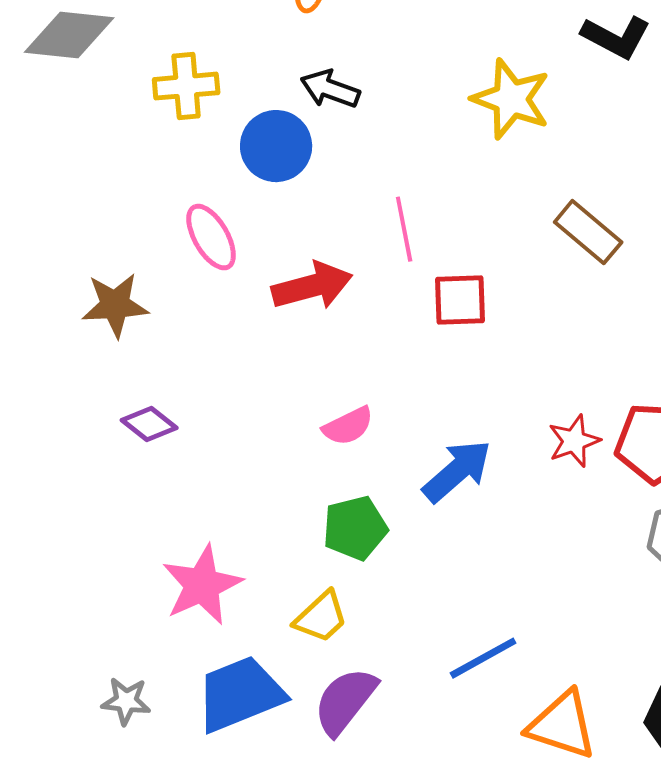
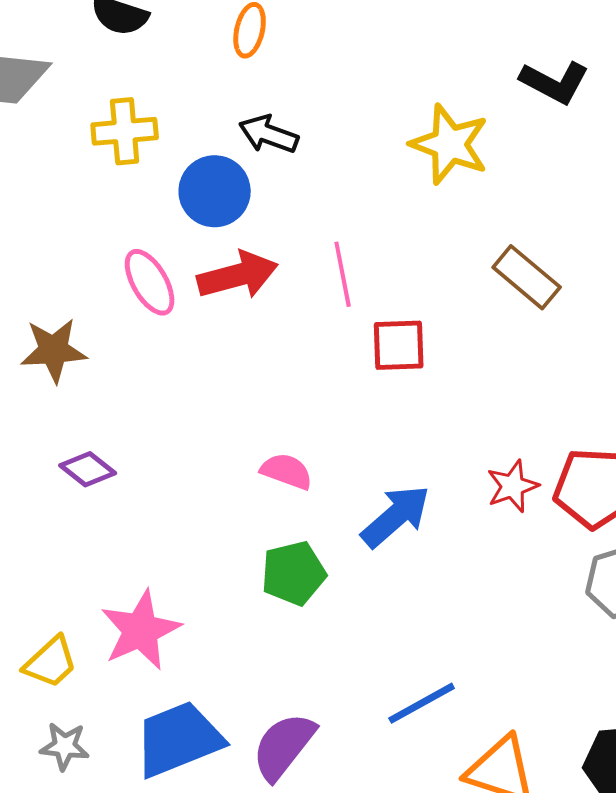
red arrow: (312, 286) -> (238, 275), moved
pink semicircle: (348, 426) -> (287, 471), turned -134
yellow trapezoid: (321, 617) -> (51, 662), moved

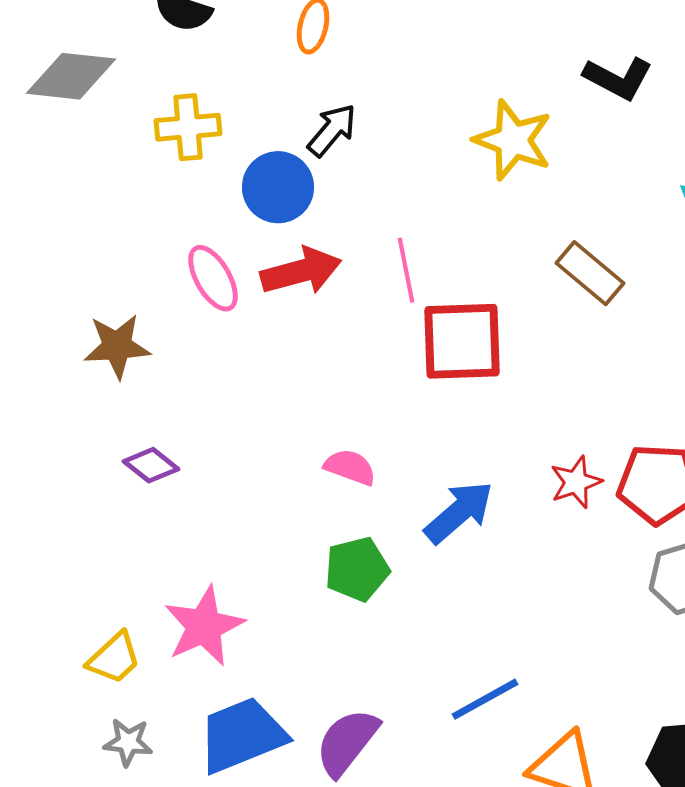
black arrow: (269, 134) -> (332, 130), turned 110
red square: (399, 345) -> (462, 341), size x1.5

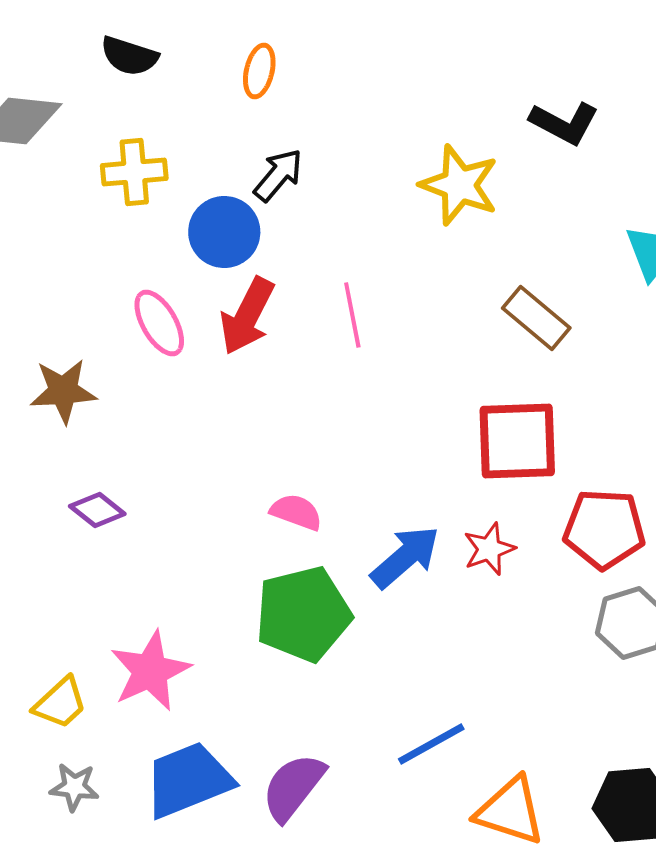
red arrow: (301, 271) -> (247, 316), turned 132
red square: (462, 341) -> (517, 441), moved
red star: (576, 482) -> (489, 549), moved
green pentagon: (357, 569) -> (303, 614), size x1.5

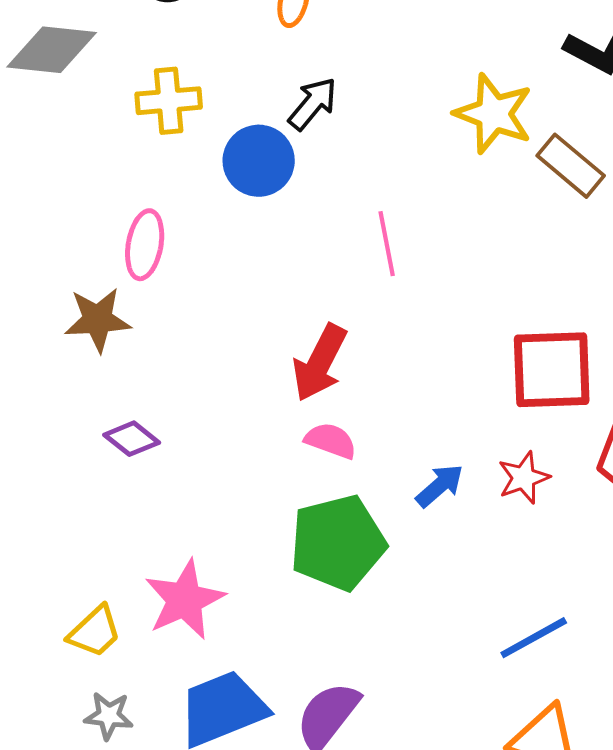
red arrow: (247, 316) -> (320, 363), moved
brown rectangle: (536, 318) -> (571, 166), moved
pink ellipse: (159, 323) -> (145, 245), moved, turned 40
blue arrow: (405, 557) -> (440, 486), size x0.7
blue line: (431, 744) -> (534, 638), moved

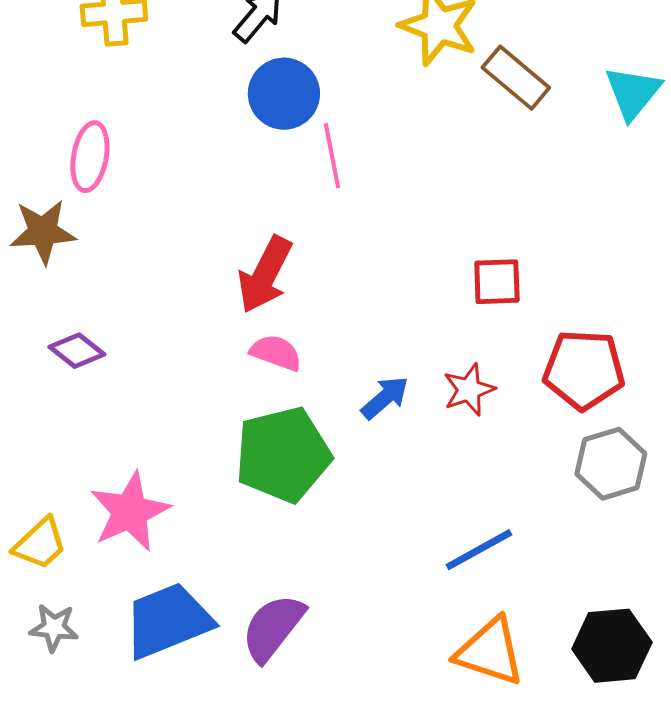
blue circle: (259, 161) -> (284, 94), moved
red square: (552, 370) -> (497, 282), size x0.6

